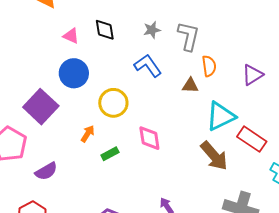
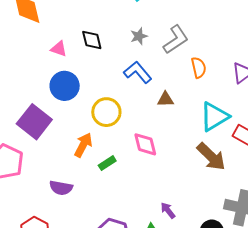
gray L-shape: (189, 36) -> (176, 39), turned 48
brown triangle: (190, 85) -> (165, 99), moved
orange arrow: (88, 134) -> (83, 145), size x1.4
purple semicircle: (46, 171) -> (61, 188), moved, turned 45

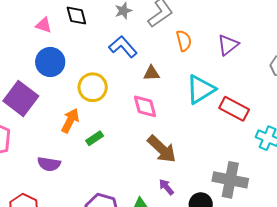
pink diamond: (145, 144) -> (145, 106), moved
brown arrow: (211, 157) -> (162, 149), moved
purple arrow: (168, 210) -> (166, 187), moved

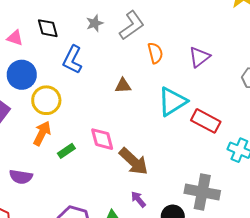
blue L-shape: (123, 47) -> (72, 60), moved, turned -112
yellow circle: (93, 87) -> (46, 100), moved
pink diamond: (145, 106) -> (102, 139), moved

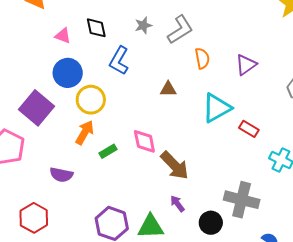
red rectangle: (206, 121) -> (249, 129), size x0.7

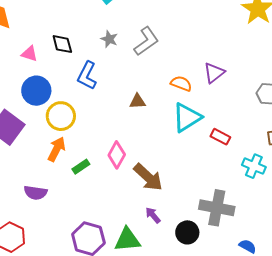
gray star: (143, 25) -> (109, 39), turned -30
orange semicircle: (202, 58) -> (181, 84), moved, turned -55
pink diamond: (144, 141) -> (117, 155), turned 44

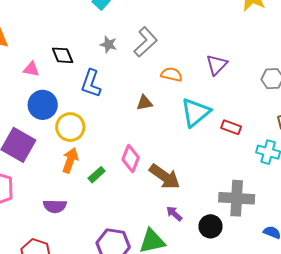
orange semicircle: (181, 84) -> (172, 74), moved

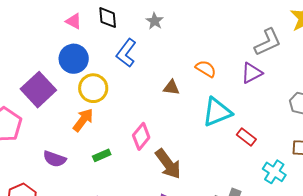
gray L-shape: (146, 42) -> (268, 42), moved
green rectangle: (97, 175) -> (102, 155), moved

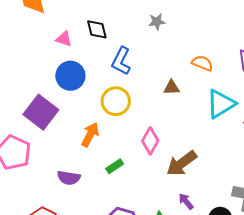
gray star: (155, 21) -> (157, 22), moved, turned -30
yellow circle: (93, 88) -> (116, 101), moved
brown arrow: (168, 164) -> (181, 163), turned 100

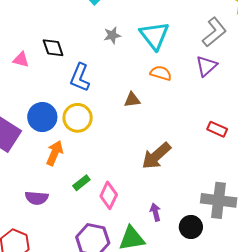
blue circle: (70, 76) -> (42, 117), moved
cyan triangle: (221, 104) -> (154, 36), moved, turned -32
pink diamond: (150, 141) -> (109, 195), moved
brown arrow: (181, 163) -> (156, 156), moved
purple arrow: (186, 201) -> (155, 212), turned 30

